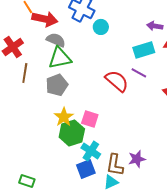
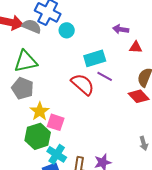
gray semicircle: (56, 40) -> (32, 26), moved
cyan rectangle: (144, 50) -> (95, 58), moved
gray pentagon: (57, 85) -> (23, 88), turned -30
yellow star: (64, 117) -> (40, 111), moved

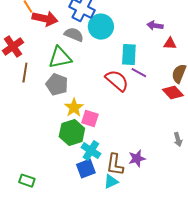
gray semicircle: (32, 26) -> (74, 35), moved
cyan circle: (67, 30) -> (101, 27), size x1.6
cyan rectangle: (95, 58) -> (129, 55), turned -70

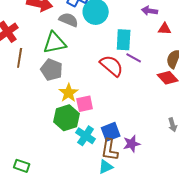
pink square: (90, 119) -> (85, 104), turned -30
blue square: (86, 169) -> (111, 132), moved

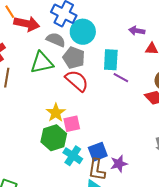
red semicircle: (112, 66) -> (77, 81), moved
gray pentagon: (52, 70) -> (74, 58), moved

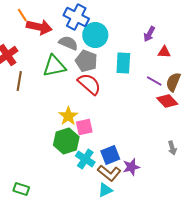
purple arrow: (137, 31) -> (149, 34), turned -70
purple line: (121, 78) -> (154, 81), moved
brown L-shape: (97, 170) -> (109, 173), turned -60

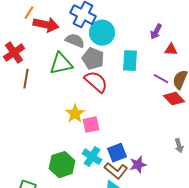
orange line: (22, 15) -> (29, 13), turned 64
green hexagon: (66, 141) -> (62, 165), moved

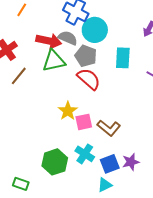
red arrow: (46, 25) -> (49, 41), moved
brown line: (26, 79) -> (19, 76), turned 30
blue square: (117, 153) -> (110, 164), moved
brown L-shape: (116, 171) -> (109, 128), moved

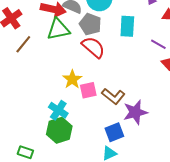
cyan cross: (85, 154) -> (58, 110), moved
purple star: (131, 162) -> (135, 112), moved, size x1.4

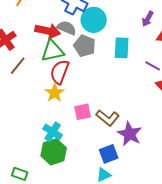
red semicircle: (93, 47) -> (60, 72), moved, turned -110
yellow star: (72, 79) -> (55, 93), moved
purple star: (135, 112) -> (130, 134), turned -30

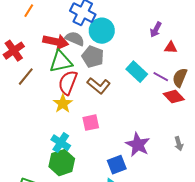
cyan rectangle: (122, 48) -> (137, 72), moved, turned -50
brown L-shape: (108, 118) -> (99, 86), moved

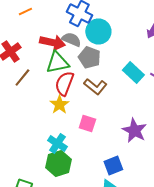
orange line: (29, 11) -> (25, 12), turned 32
pink square: (91, 123) -> (87, 124), turned 30
purple star: (138, 145) -> (134, 130), moved

